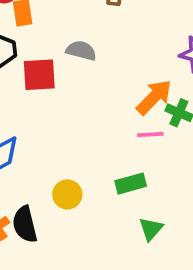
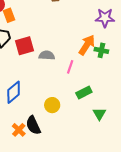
gray semicircle: (81, 51) -> (47, 55), moved
pink line: (150, 135) -> (70, 67), moved, turned -56

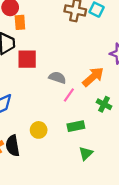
green cross: (101, 50) -> (104, 104), moved
gray semicircle: (47, 55) -> (57, 78), moved

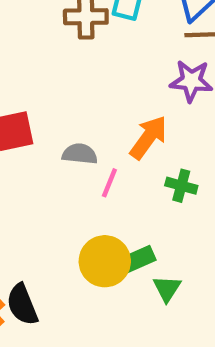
green rectangle: (76, 126) -> (137, 260), moved
yellow circle: (39, 130) -> (105, 261), moved, size x1.5

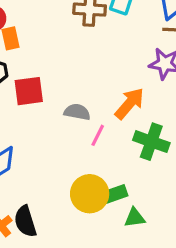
green cross: (181, 186) -> (151, 142), size x1.5
green triangle: (167, 289) -> (135, 218), turned 45

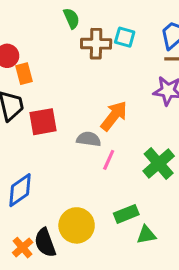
orange arrow: (129, 104) -> (114, 116), moved
green cross: (151, 142) -> (159, 164), turned 32
yellow circle: (90, 194) -> (77, 225), moved

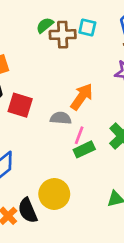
green semicircle: (71, 18) -> (45, 25), moved, turned -102
red square: (43, 122) -> (20, 105), turned 30
green rectangle: (126, 214) -> (84, 149), moved

